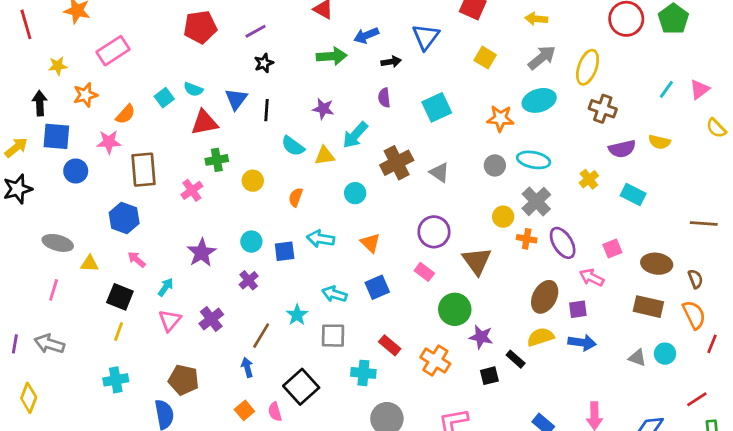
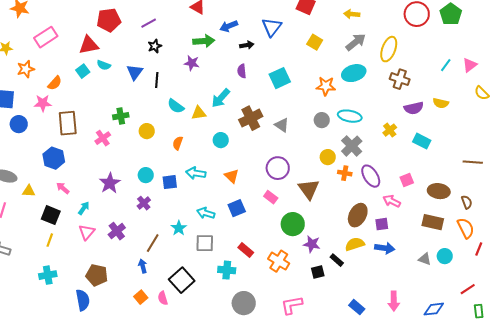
purple star: (323, 109) -> (192, 63), moved
red triangle: (204, 123) -> (89, 45), moved

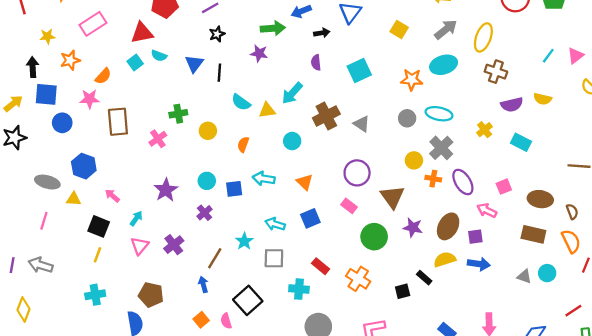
blue hexagon: (54, 158) -> (84, 166), moved
purple star: (312, 244) -> (413, 228), moved

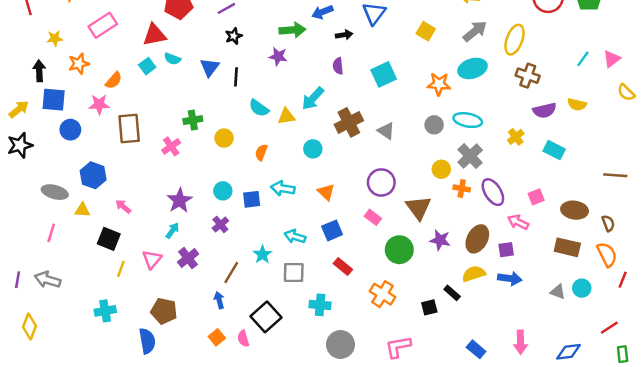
cyan arrow: (136, 218) -> (172, 230), moved
yellow line: (97, 255) -> (121, 269), moved
red rectangle: (321, 266) -> (343, 266), moved

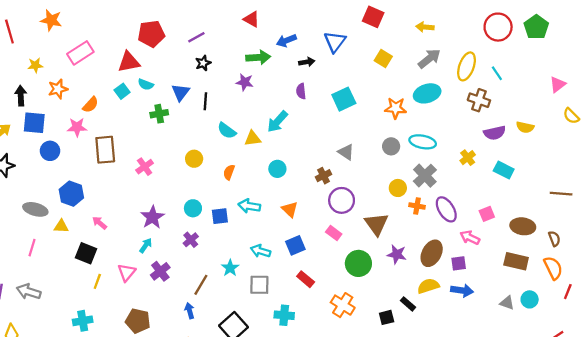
cyan line: (583, 59) -> (497, 73), moved, turned -70
green cross: (193, 120) -> (159, 114), moved
brown cross: (349, 122) -> (324, 176), moved, size x0.6

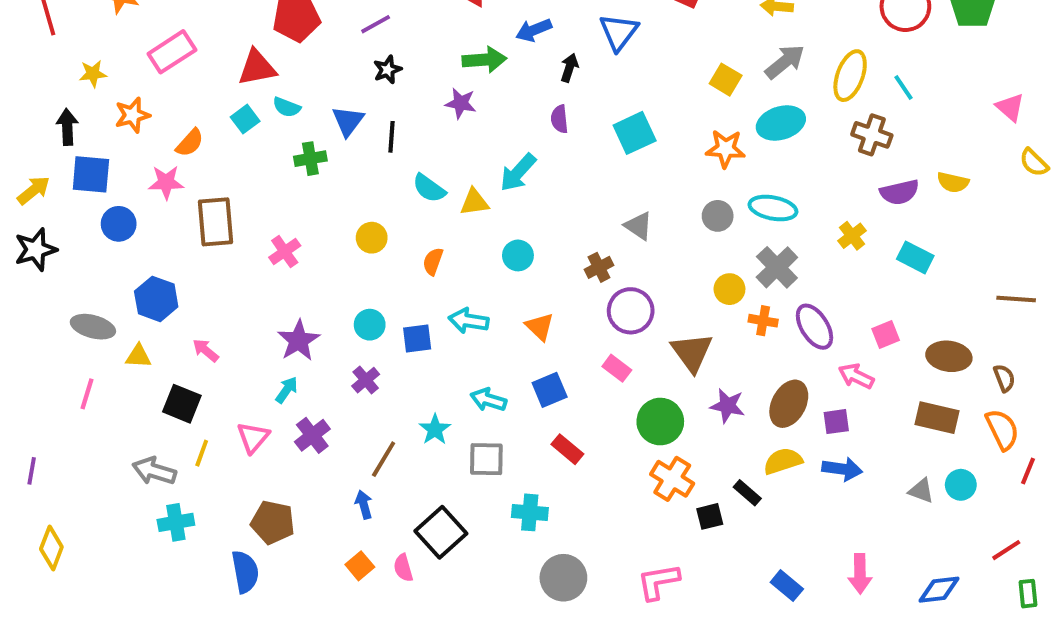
yellow square: (383, 59) -> (726, 80), moved
black arrow: (307, 62) -> (569, 68), turned -63
pink triangle: (558, 84) -> (1010, 107), turned -42
gray arrow: (29, 292) -> (154, 471), moved
orange cross: (343, 305) -> (672, 479), moved

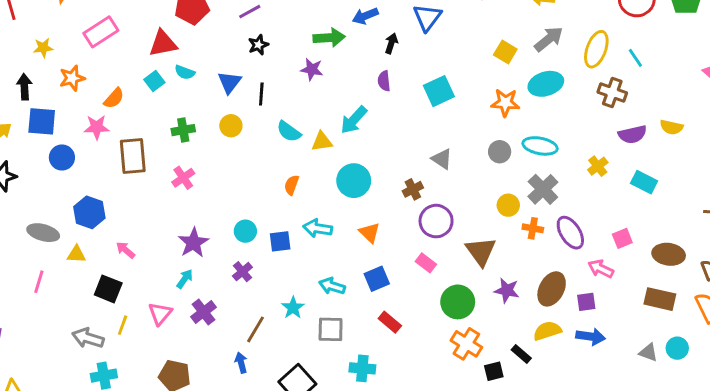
green cross: (310, 159) -> (183, 130), moved
yellow circle: (372, 238) -> (231, 126), moved
cyan circle: (518, 255) -> (354, 181), size x1.5

